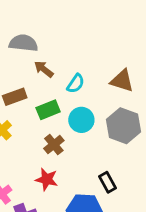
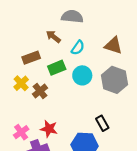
gray semicircle: (23, 43) -> (72, 17), moved
brown cross: (54, 145) -> (40, 91), moved
red star: (47, 179) -> (49, 129), moved

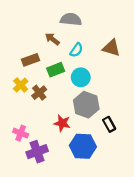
gray hexagon: (114, 80) -> (86, 105), moved
black rectangle: (102, 123) -> (109, 124), moved
red star: (49, 129) -> (62, 123), moved
pink cross: (21, 132) -> (21, 133), turned -32

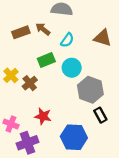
brown rectangle: (30, 60) -> (21, 32), moved
gray hexagon: (86, 105) -> (90, 90), moved
red star: (62, 123) -> (43, 116), moved

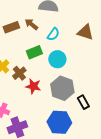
gray hexagon: (90, 90) -> (62, 88), moved
red star: (43, 116) -> (33, 86), moved

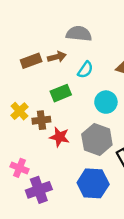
brown arrow: (31, 24) -> (57, 57), turned 128
cyan circle: (57, 59) -> (106, 102), moved
brown cross: (19, 73) -> (41, 120), turned 32

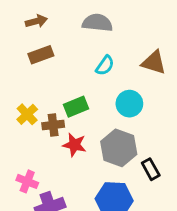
brown arrow: (57, 57) -> (36, 21), moved
green rectangle: (61, 93) -> (76, 107), moved

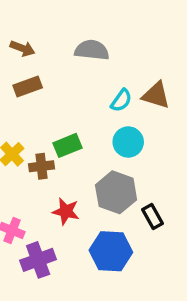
brown arrow: (36, 21) -> (22, 48), turned 35
cyan semicircle: (105, 65) -> (121, 100), moved
red star: (74, 145) -> (66, 211), moved

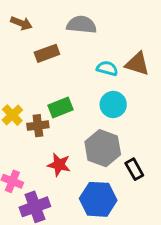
brown rectangle: (28, 87) -> (47, 53), moved
cyan semicircle: (121, 100) -> (107, 68), turned -110

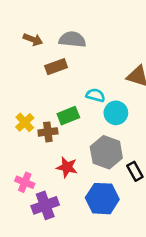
gray semicircle: (82, 25) -> (72, 39), moved
cyan semicircle: (107, 68) -> (95, 95), moved

